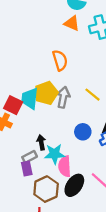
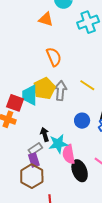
orange triangle: (72, 23) -> (46, 19), moved
black ellipse: (74, 185) -> (80, 171), turned -50
brown hexagon: (46, 189) -> (32, 176), moved

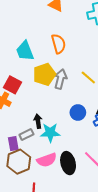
cyan trapezoid: (30, 95) -> (25, 51), moved, turned -30
pink semicircle: (69, 154) -> (47, 160), moved, turned -108
purple rectangle: (34, 160) -> (13, 144), moved

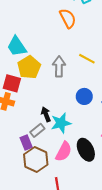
orange semicircle: (59, 44) -> (68, 18), moved
yellow pentagon: (44, 74) -> (29, 67), moved
pink semicircle: (47, 160) -> (64, 152), turned -30

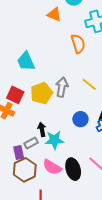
yellow pentagon: (29, 67) -> (41, 93), moved
pink semicircle: (64, 152) -> (52, 167), turned 84

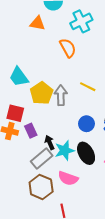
yellow pentagon: (41, 93) -> (41, 93), moved
gray rectangle: (31, 143) -> (42, 158), size x1.5
purple rectangle: (19, 152) -> (31, 131), moved
black ellipse: (73, 169) -> (86, 153), moved

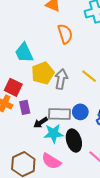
orange semicircle: (68, 48) -> (65, 34), moved
black arrow: (50, 142) -> (41, 123), turned -112
gray rectangle: (42, 158) -> (60, 114), moved, turned 30

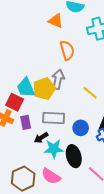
cyan trapezoid: (24, 53) -> (26, 88), moved
gray arrow: (61, 79) -> (58, 79), moved
gray rectangle: (60, 114) -> (54, 118), moved

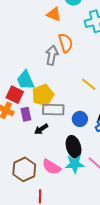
gray arrow: (58, 79) -> (52, 55), moved
yellow pentagon: (44, 89) -> (43, 95), moved
cyan star: (54, 149) -> (75, 164), moved

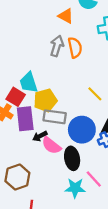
gray arrow: (52, 55) -> (57, 46), moved
purple rectangle: (26, 114) -> (25, 119), size x1.6
blue circle: (80, 119) -> (82, 130), size x1.6
cyan star: (75, 164) -> (75, 188), moved
pink semicircle: (51, 167) -> (51, 145), moved

